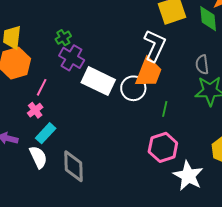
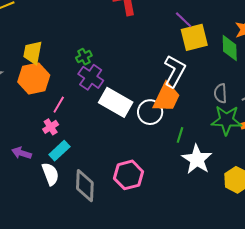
pink hexagon: (163, 147) -> (128, 175), moved
white star: (188, 176) -> (197, 159), moved

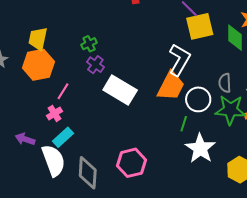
purple cross: (91, 77) -> (95, 65), size x0.7
white circle: (150, 112) -> (198, 99), moved
white semicircle: (50, 174) -> (53, 160), size x1.4

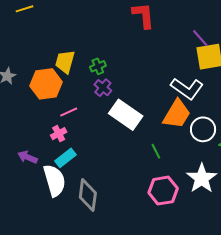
yellow trapezoid: (38, 39) -> (65, 62), moved
white L-shape: (179, 60) -> (187, 89), turned 92
pink line: (63, 91) -> (69, 112), turned 30
green line: (184, 124) -> (156, 151), moved, turned -49
pink hexagon: (132, 163) -> (163, 191), moved

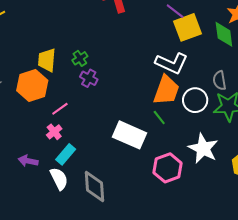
white rectangle: (126, 115) -> (129, 135), moved
green line: (156, 151) -> (159, 117), moved
white semicircle: (54, 180) -> (59, 179), size x0.7

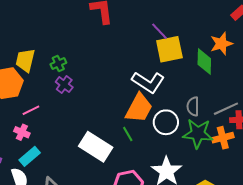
pink cross: (54, 132) -> (22, 132), turned -35

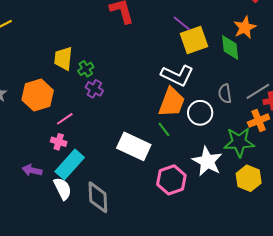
yellow trapezoid: (25, 60) -> (63, 59), moved
green star: (198, 133) -> (239, 142), moved
cyan rectangle: (30, 156) -> (70, 165), size x1.4

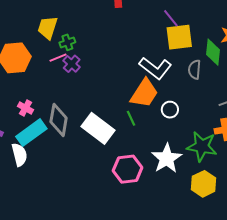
gray semicircle: (225, 94) -> (194, 70), moved
white circle: (200, 113) -> (170, 110), size x0.7
pink line: (65, 119) -> (58, 58), moved
gray diamond: (98, 197) -> (59, 120), moved

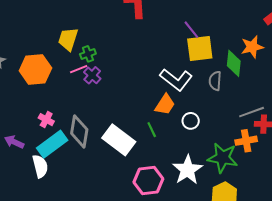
orange trapezoid: (144, 93) -> (165, 105), size x0.7

